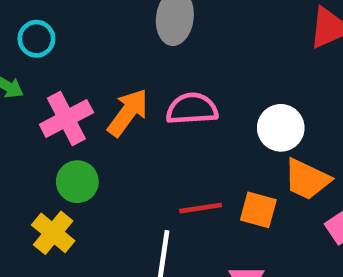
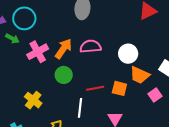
cyan circle: (36, 39) -> (24, 18), size x1.5
green circle: (77, 182) -> (64, 75), moved

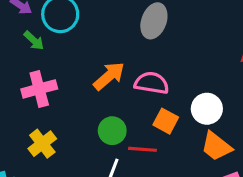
pink cross: (38, 52) -> (39, 89), moved
green circle: (64, 75) -> (112, 131), moved
orange square: (119, 88) -> (166, 121), moved

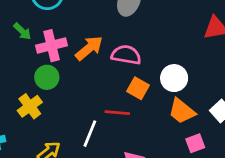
green arrow: (34, 41) -> (22, 31), moved
pink cross: (39, 89) -> (52, 46), moved
green circle: (112, 131) -> (47, 77), moved

